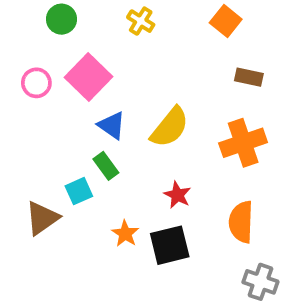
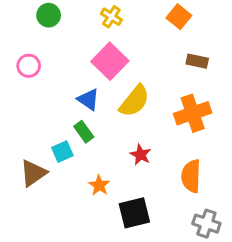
pink square: (89, 77) -> (110, 61), moved
black square: (170, 245) -> (134, 213), moved

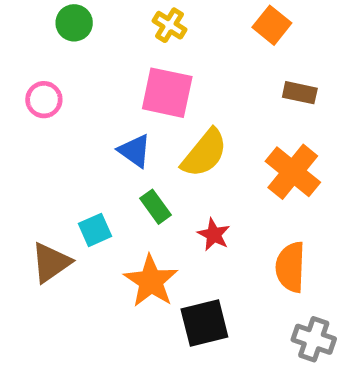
pink square: (110, 61) -> (167, 93), turned -32
orange cross: (193, 113) -> (293, 172), turned -32
green rectangle: (84, 132) -> (156, 207), moved
orange star: (99, 185) -> (151, 281), size x1.6

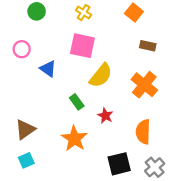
blue triangle: (135, 151) -> (48, 69), moved
cyan square: (95, 230) -> (26, 160), moved
black square: (204, 323) -> (119, 164), moved
gray cross: (314, 339) -> (155, 167), turned 30

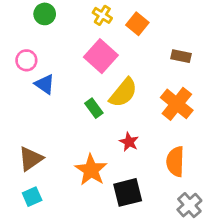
orange square: (134, 13) -> (137, 24), moved
pink square: (82, 46) -> (101, 56), turned 30
blue triangle: (48, 69) -> (45, 84), moved
green rectangle: (77, 102) -> (94, 108), moved
black square: (119, 164) -> (128, 192), moved

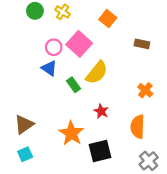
yellow cross: (102, 15) -> (63, 12), moved
pink circle: (26, 60) -> (54, 47), moved
blue triangle: (45, 84) -> (49, 68), moved
orange cross: (177, 104) -> (145, 90), moved, size x0.6

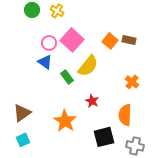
orange square: (108, 19) -> (110, 41), moved
black square: (100, 151) -> (104, 137), moved
gray cross: (149, 161) -> (135, 146), turned -36

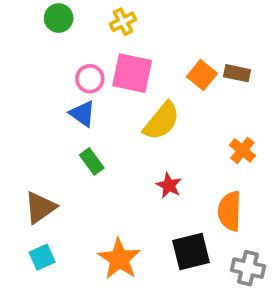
yellow cross: (57, 11) -> (123, 22), moved, turned 32
pink square: (72, 40) -> (132, 73), turned -30
green rectangle: (67, 77) -> (92, 161), moved
orange star: (65, 121) -> (119, 259), moved

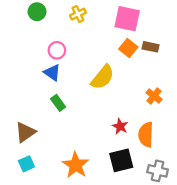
pink square: (132, 73) -> (127, 19), moved
red star: (169, 185) -> (120, 126), moved

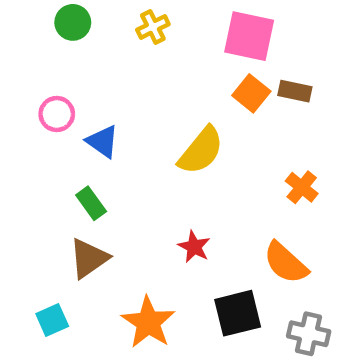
pink circle: (57, 50) -> (57, 114), moved
green rectangle: (58, 103) -> (91, 203), moved
red star: (120, 126) -> (194, 247), moved
brown triangle: (25, 132) -> (89, 258), moved
orange semicircle: (146, 135) -> (286, 263), turned -50

